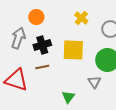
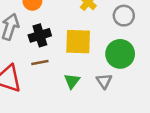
green triangle: (68, 97) -> (72, 81), moved

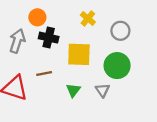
black cross: (40, 35) -> (49, 38), moved, turned 30

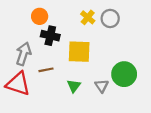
gray circle: (120, 31) -> (110, 18), moved
gray arrow: (17, 41) -> (24, 54), moved
green circle: (117, 66) -> (124, 74), moved

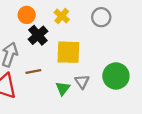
yellow cross: (88, 17) -> (62, 16), moved
black cross: (50, 36) -> (38, 35), turned 36
gray triangle: (102, 86) -> (82, 82), moved

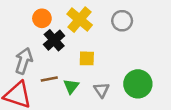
yellow cross: (62, 16) -> (80, 20), size x1.5
yellow square: (68, 52) -> (87, 58), size x0.6
green triangle: (63, 88) -> (71, 86), moved

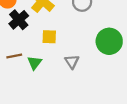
green circle: (138, 84) -> (109, 41), moved
gray triangle: (101, 90) -> (72, 62), moved

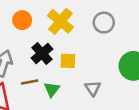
black cross: (19, 20) -> (42, 54), moved

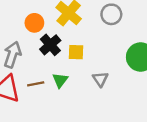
orange circle: (22, 20) -> (34, 23), moved
brown line: (30, 82) -> (36, 84), moved

